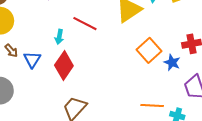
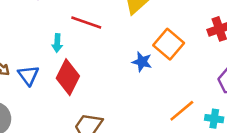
blue star: (172, 62) -> (142, 62), moved
orange line: (152, 105) -> (182, 111), turned -35

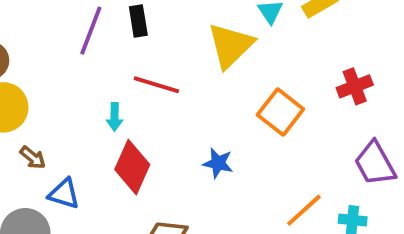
blue star: (142, 62) -> (218, 163), moved
blue triangle: (28, 75) -> (64, 194), moved, turned -35

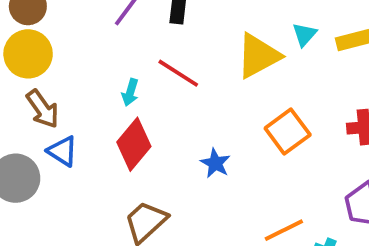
brown arrow: (33, 158) -> (43, 109), size x1.5

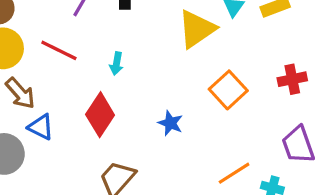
red line: (178, 73) -> (59, 50), moved
cyan arrow: (130, 92) -> (116, 64), moved

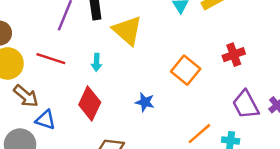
yellow triangle: (197, 29) -> (127, 30), moved, turned -36

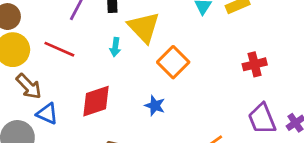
cyan arrow: (97, 62) -> (115, 47), moved
orange square: (186, 70) -> (173, 62), moved
red diamond: (90, 104) -> (96, 101), turned 40

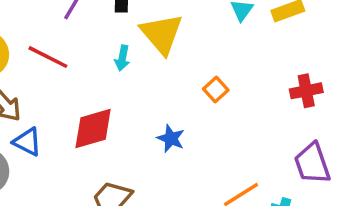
orange square: (173, 62) -> (216, 90), moved, size x0.6

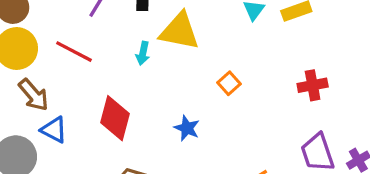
yellow triangle: (162, 34) -> (179, 31), turned -39
red diamond: (93, 129) -> (115, 118), turned -60

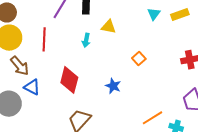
yellow triangle: (179, 31) -> (109, 27), size x0.6
red line: (74, 52) -> (44, 39), turned 65

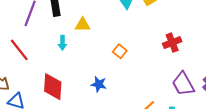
red line: (44, 39) -> (19, 50), turned -30

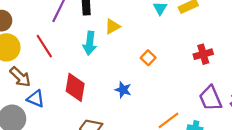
yellow triangle: (83, 25) -> (112, 26), turned -35
cyan arrow: (62, 43) -> (90, 43), size x1.5

